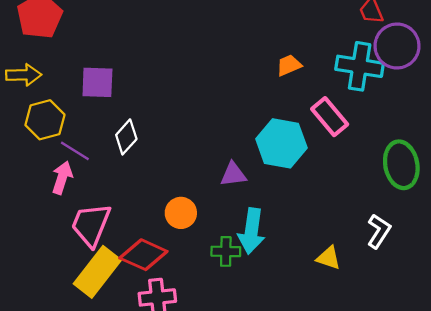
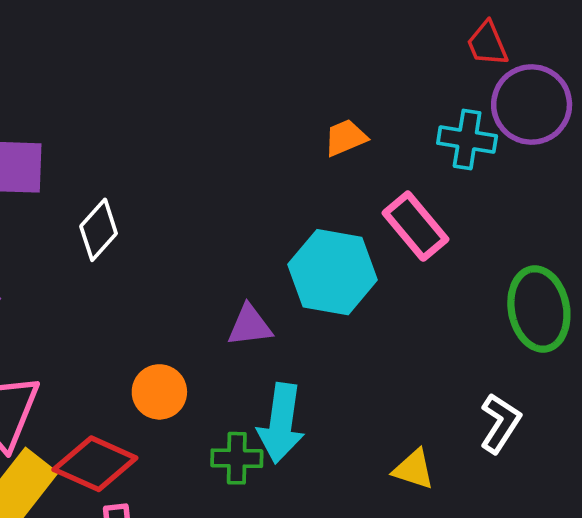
cyan cross: (360, 66) -> (467, 140), size x0.7
white diamond: (126, 137) -> (99, 230), moved

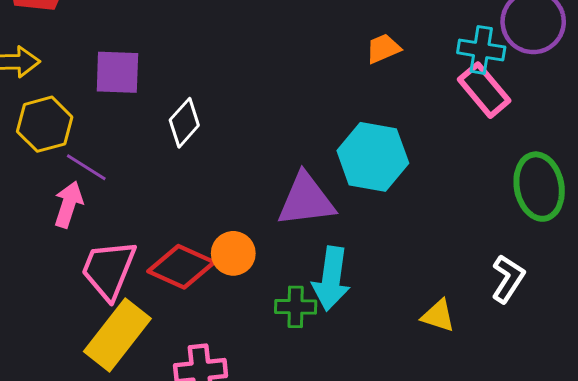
pink rectangle: (415, 226) -> (484, 90), moved
purple triangle: (250, 326) -> (306, 200), size x1.6
red diamond: (95, 464) -> (181, 267), moved

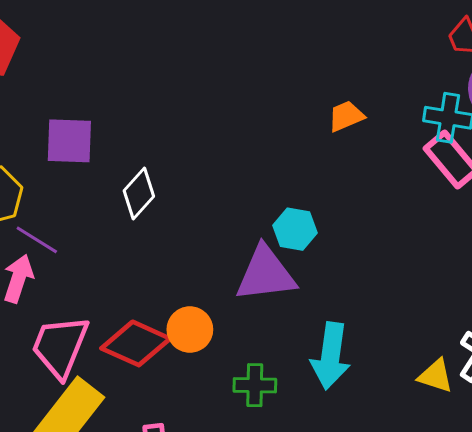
cyan hexagon: (373, 157) -> (295, 229), moved, size x0.6
cyan arrow: (331, 279) -> (331, 356), moved
yellow triangle: (438, 316) -> (436, 376), moved

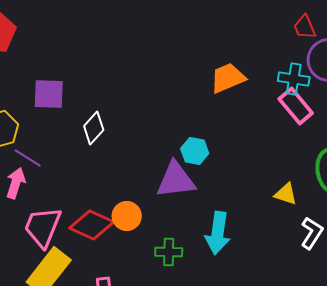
orange trapezoid: (346, 116) -> (228, 78), size x1.5
yellow triangle: (436, 376) -> (286, 194), moved

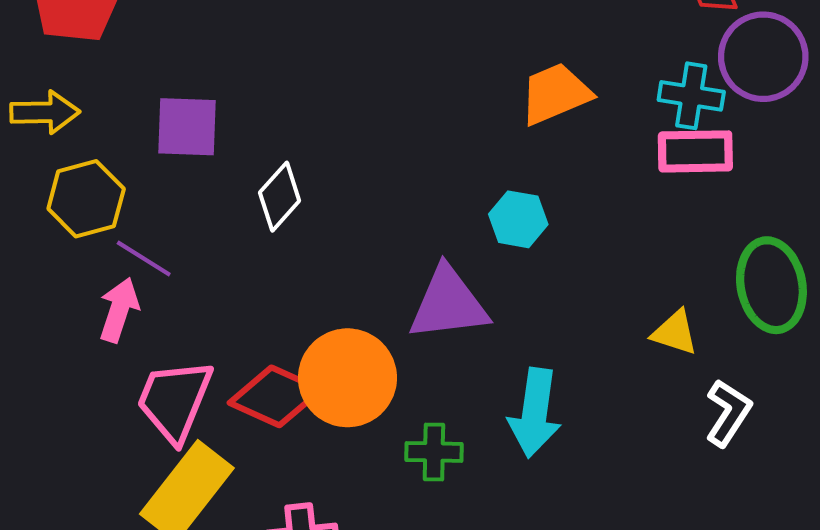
pink rectangle: (296, 106) -> (695, 151), turned -51
cyan hexagon: (195, 151) -> (518, 219), moved
orange circle: (127, 216) -> (347, 378), size x1.6

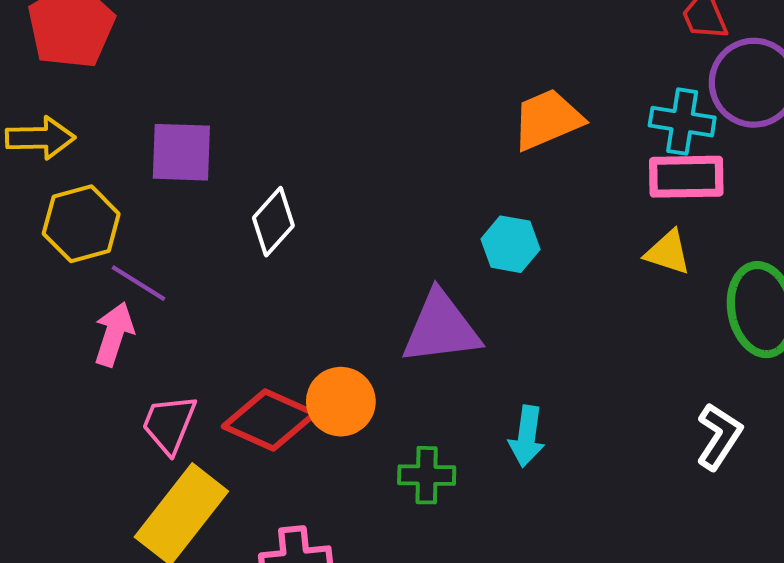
yellow triangle: (675, 333) -> (668, 252), moved
orange circle: (347, 378) -> (341, 402), size x0.7
pink trapezoid: (175, 400) -> (169, 424), size x0.7
cyan arrow: (535, 413) -> (527, 436), size x0.7

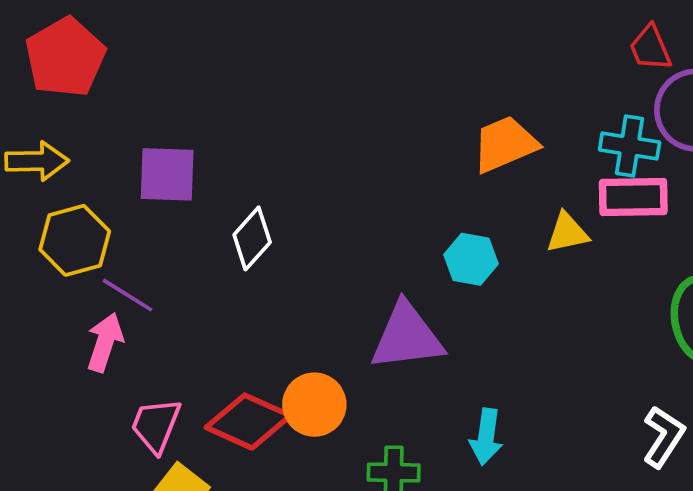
yellow triangle: (668, 252) -> (567, 233), moved, turned -30

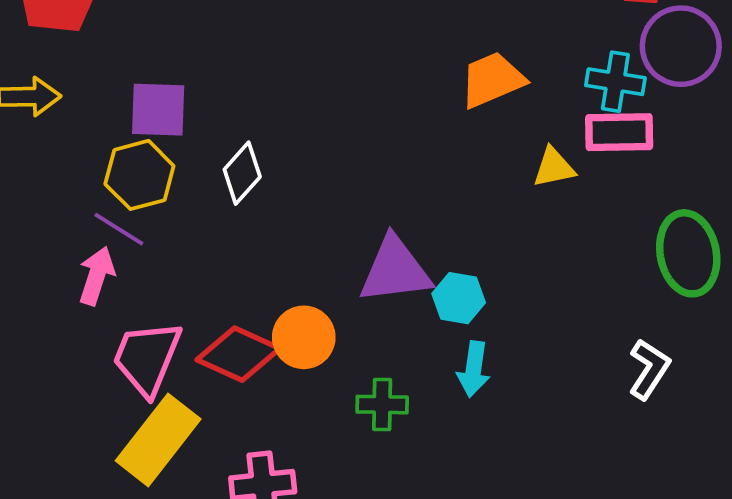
yellow hexagon: (75, 240) -> (139, 175), moved
cyan hexagon: (471, 259) -> (459, 298), moved
pink trapezoid: (156, 425) -> (147, 358), size x1.4

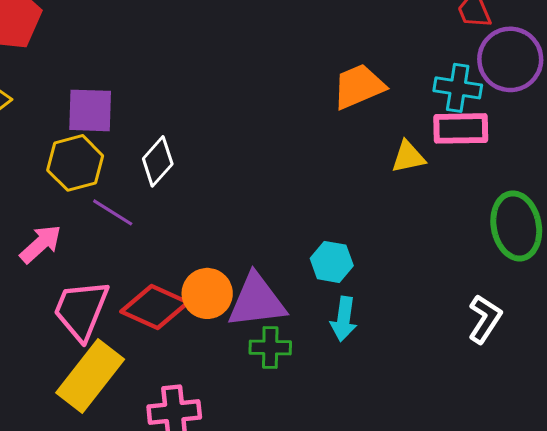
purple line: (119, 229) -> (113, 212), moved
purple triangle: (395, 270) -> (257, 301), moved
pink arrow: (97, 276) -> (41, 244), turned 30

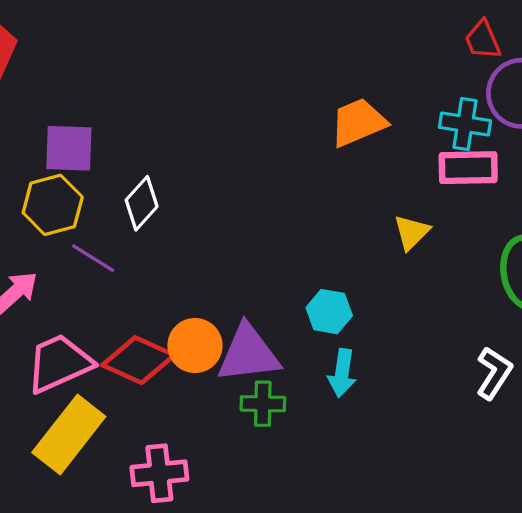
yellow triangle: (408, 157) -> (412, 232), moved, turned -33
pink trapezoid: (81, 310) -> (59, 363), turned 44

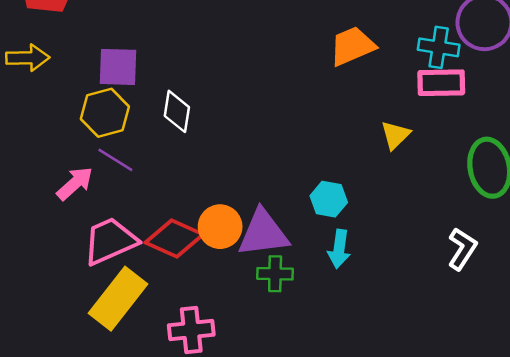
white diamond: (142, 203) -> (177, 111), turned -33
purple line: (93, 258) -> (115, 160), moved

